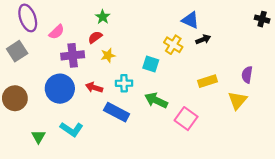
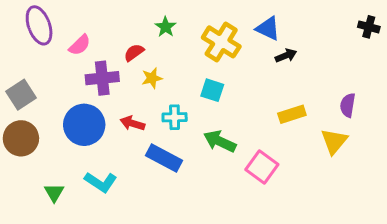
green star: (103, 17) -> (166, 27), moved
yellow cross: (173, 45) -> (221, 42), moved, size x1.4
gray square: (17, 51) -> (21, 95), moved

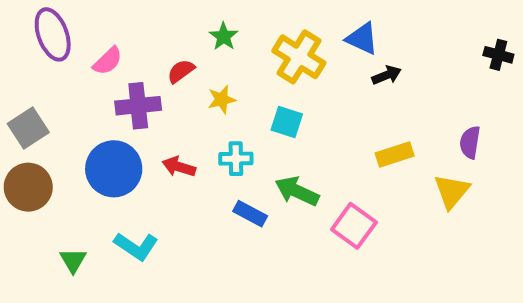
black cross: (369, 27) -> (498, 55), moved
yellow star: (152, 78) -> (222, 100), moved
blue rectangle: (164, 158) -> (250, 214), moved, size x0.7

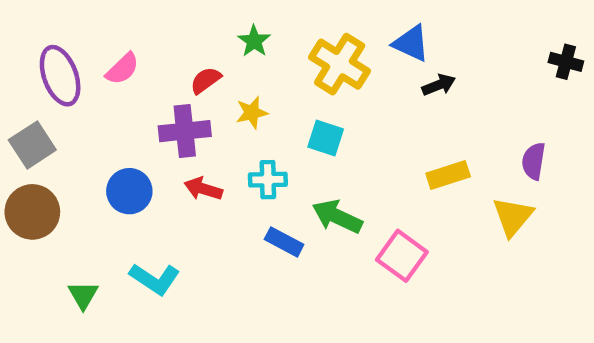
purple ellipse: (53, 34) -> (60, 76), moved
purple cross: (138, 106) -> (185, 131), moved
blue circle: (114, 169) -> (129, 191), size x0.7

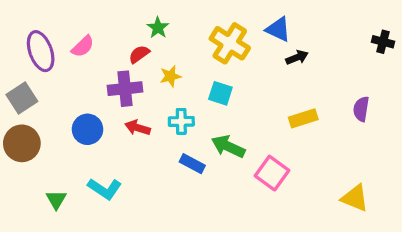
green star: (254, 41) -> (158, 28), moved
yellow triangle: (513, 217) -> (355, 198), moved, turned -48

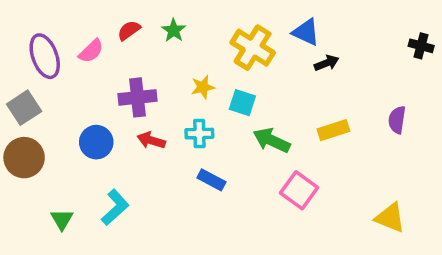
red semicircle: (139, 54) -> (129, 30), moved
yellow star: (170, 76) -> (203, 87), moved
green arrow: (228, 146) -> (272, 140), moved
cyan L-shape: (105, 189) -> (115, 207), turned -76

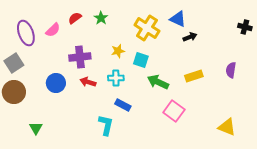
cyan L-shape: (115, 207) -> (106, 125), moved, turned -35

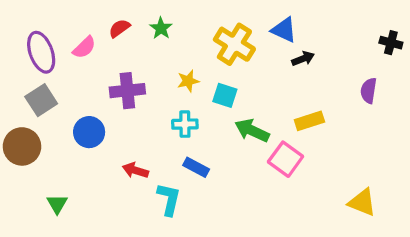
gray square: (14, 63) -> (41, 100), moved
purple semicircle: (231, 70) -> (369, 91), moved
red arrow: (88, 82) -> (135, 170), moved
pink square: (174, 111) -> (286, 159), moved

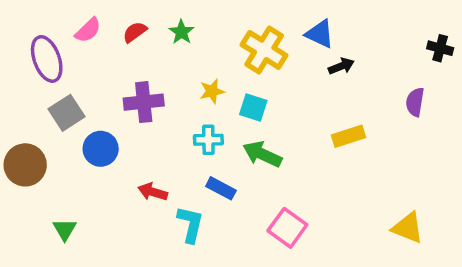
pink semicircle: (84, 47) -> (88, 30), moved
gray square: (41, 100) -> (66, 113), moved
green arrow: (252, 130) -> (262, 154), moved
pink square: (286, 159) -> (287, 228), moved

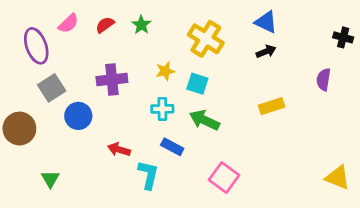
blue triangle: (320, 34) -> (266, 22), moved
yellow triangle: (408, 228) -> (338, 178), moved

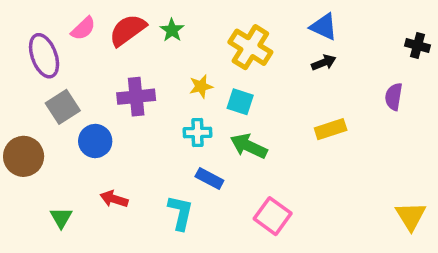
red semicircle: (105, 25) -> (128, 30), size x1.6
red arrow: (119, 150) -> (114, 199), moved
yellow triangle: (338, 178) -> (411, 216), turned 36

